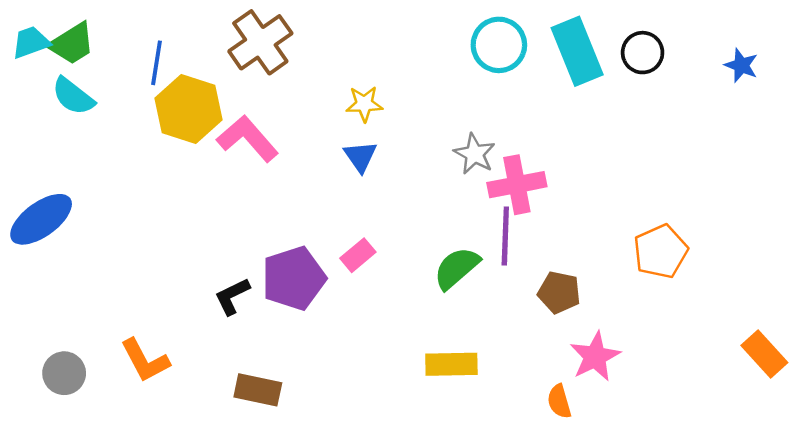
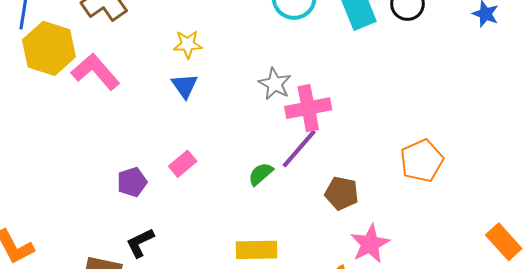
purple line: (505, 236) -> (299, 149), turned 39
green semicircle: (457, 268) -> (261, 174), size x0.7
purple pentagon: (294, 278) -> (132, 182), size x0.6
black L-shape: (232, 296) -> (140, 243), moved

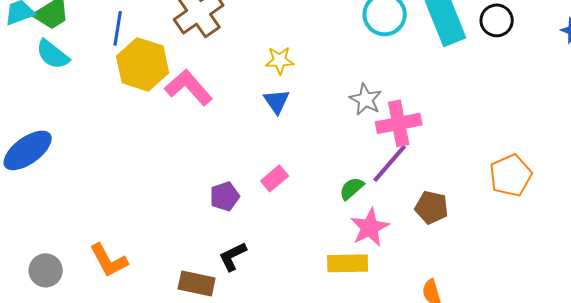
pink star: (370, 244) -> (370, 227), moved

